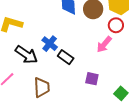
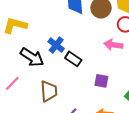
pink arrow: (104, 44) -> (113, 45), turned 60

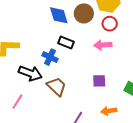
black rectangle: (73, 59) -> (66, 43), moved
brown trapezoid: (49, 91) -> (57, 86), moved, turned -30

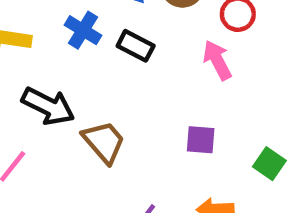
pink arrow: (103, 45) -> (217, 60), turned 60
blue cross: (50, 57) -> (83, 30), moved

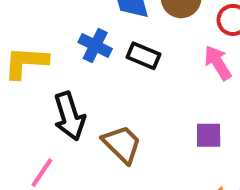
black arrow: (48, 106) -> (69, 116), turned 51

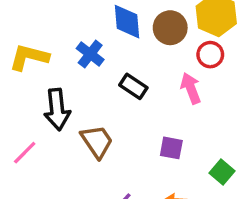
black rectangle: (143, 56) -> (133, 86), moved

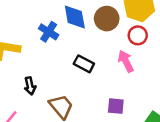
blue cross: (90, 54) -> (49, 32), moved
black arrow: (57, 109) -> (30, 86), size x0.6

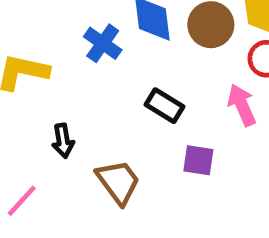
purple square: (116, 106) -> (198, 160), moved

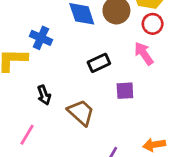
blue cross: (103, 43) -> (41, 38), moved
black rectangle: (165, 106) -> (99, 63), turned -45

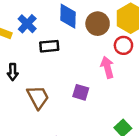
black rectangle: (99, 63) -> (49, 46), moved

